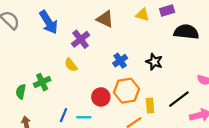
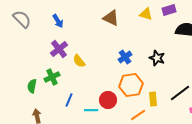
blue arrow: (49, 22) -> (58, 21), size x0.6
purple cross: (81, 39) -> (59, 49), moved
red circle: (101, 97) -> (108, 100), moved
blue line: (63, 115) -> (69, 100), moved

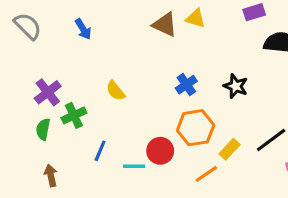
yellow triangle: (146, 14) -> (196, 18), moved
purple cross: (59, 49) -> (48, 92), moved
yellow rectangle: (153, 99) -> (229, 149), turned 48

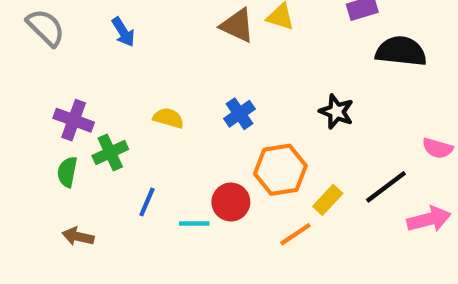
blue cross: (186, 85) -> (239, 114), moved
yellow semicircle: (115, 91) -> (168, 118), turned 145
purple cross: (48, 92) -> (74, 120), turned -32
brown arrow: (51, 175) -> (78, 236), turned -65

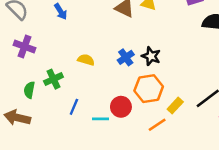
black star: (336, 112) -> (151, 56), moved
purple cross: (74, 120) -> (25, 47), moved
brown arrow: (78, 236) -> (17, 118), moved, size x1.5

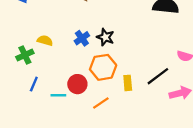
green cross: (53, 79) -> (25, 55), moved
yellow rectangle: (175, 106) -> (128, 83), turned -48
orange line: (157, 125) -> (101, 103), moved

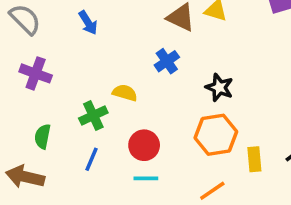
blue cross: (82, 38) -> (167, 61), moved
blue line: (34, 84) -> (92, 159), moved
red circle: (77, 84) -> (144, 145), moved

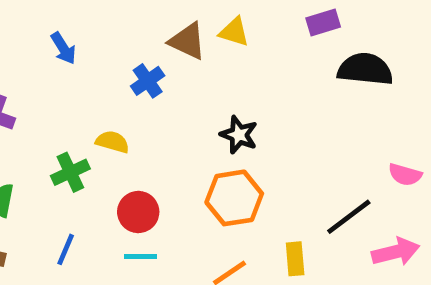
blue cross: (167, 61) -> (148, 81), moved
blue line: (92, 159) -> (66, 249), moved
yellow rectangle: (254, 159) -> (295, 259), moved

